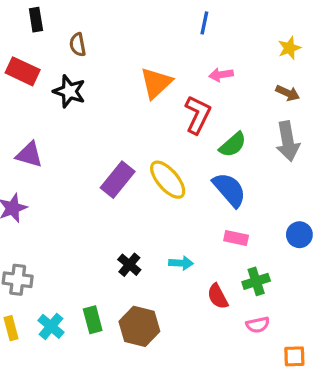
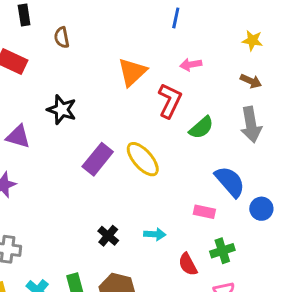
yellow star: (289, 48) -> (252, 40), turned 30
black star: (69, 91) -> (62, 110), moved
blue semicircle: (229, 190) -> (230, 182), moved

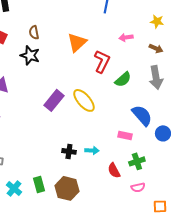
brown semicircle: (62, 37) -> (34, 32), moved
pink arrow: (191, 65) -> (126, 37), moved
black star: (62, 110) -> (30, 55), moved
black cross: (108, 236) -> (69, 151), moved, turned -32

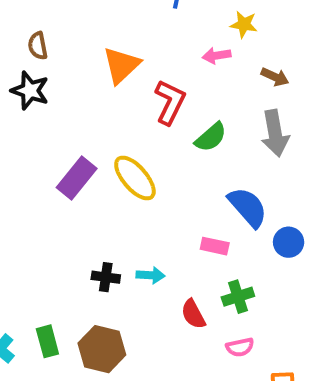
yellow star: (157, 21) -> (244, 24), moved

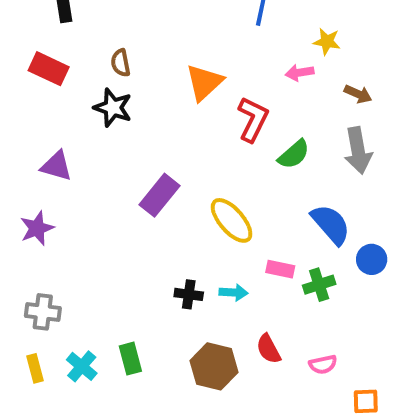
yellow ellipse: (135, 178) -> (232, 220), moved
pink rectangle: (215, 246) -> (280, 269), moved
green cross: (238, 297) -> (319, 285), moved
red semicircle: (193, 314) -> (268, 349), moved
brown hexagon: (102, 349) -> (214, 366), moved

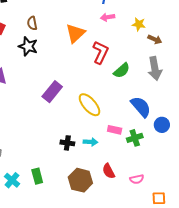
yellow star: (327, 41) -> (139, 24), moved
pink arrow: (300, 73) -> (108, 17), moved

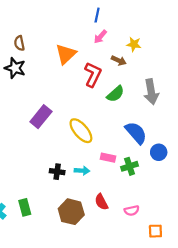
pink arrow: (108, 17) -> (100, 37), turned -40
brown arrow: (155, 39) -> (119, 60), moved

